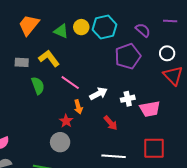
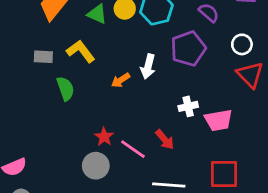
pink line: (70, 83) -> (133, 149), moved
white arrow: (98, 94) -> (148, 66), moved, turned 132
orange arrow: (78, 107) -> (121, 80), moved, turned 72

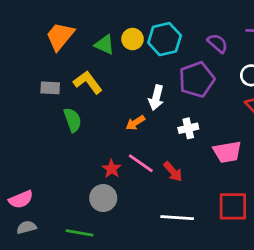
orange arrow: (121, 80) -> (135, 123), moved
white cross: (188, 106) -> (188, 128), moved
pink line: (133, 149) -> (141, 163), moved

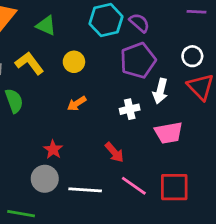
yellow circle: (132, 39) -> (74, 62), moved
purple semicircle: (218, 43) -> (139, 23), moved
white arrow: (156, 98) -> (160, 91), moved
pink line: (141, 163) -> (134, 186), moved
white line: (177, 218) -> (85, 190), moved

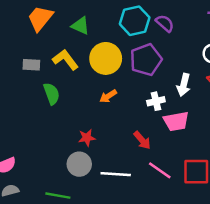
purple pentagon: (138, 60) -> (146, 60), moved
yellow circle: (74, 62) -> (106, 58), size x1.6
pink trapezoid: (169, 133) -> (176, 121), moved
red star: (53, 150) -> (87, 138), turned 30

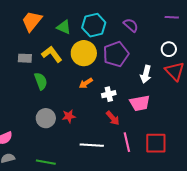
cyan hexagon: (135, 21) -> (94, 25), moved
white cross: (156, 101) -> (109, 94), moved
gray circle: (79, 164) -> (46, 118), moved
pink line: (160, 170) -> (127, 142), turned 42

